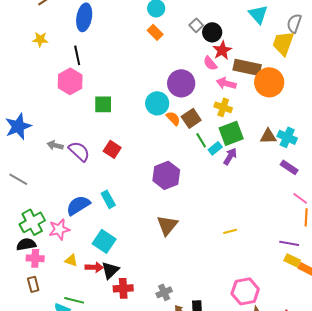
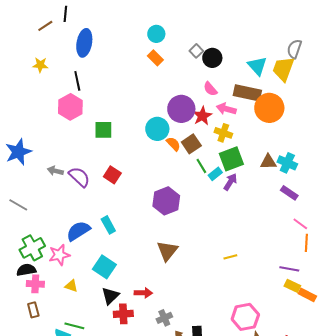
cyan triangle: (258, 14) -> (257, 66), moved
red star: (222, 50) -> (202, 116), moved
red arrow: (94, 267) -> (143, 293), moved

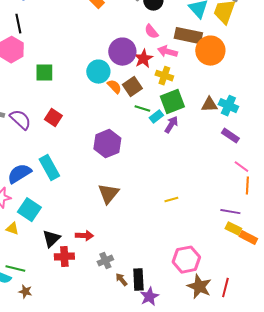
green line: (201, 166) -> (142, 109), turned -42
cyan rectangle: (108, 225) -> (49, 168), size x1.4
cyan square: (104, 267) -> (29, 210), moved

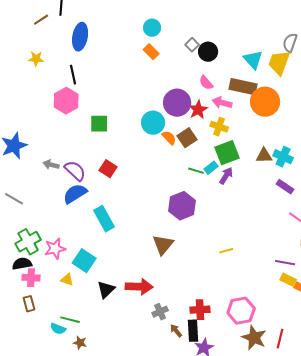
green line: (142, 109) -> (196, 171), moved
purple hexagon: (107, 144) -> (182, 206), moved
blue semicircle: (19, 174) -> (75, 194), moved
red arrow: (84, 236) -> (139, 287), size x1.5
red cross: (64, 257) -> (200, 310), moved

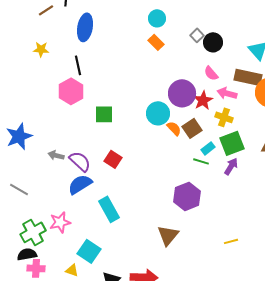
cyan rectangle: (211, 168) -> (208, 148), moved
pink star: (55, 249) -> (60, 222), moved

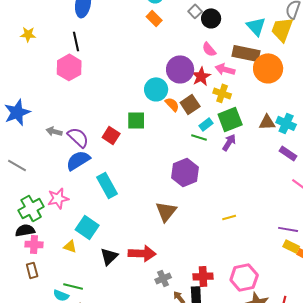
yellow star: (41, 49) -> (28, 34), moved
green square: (104, 114) -> (136, 120), moved

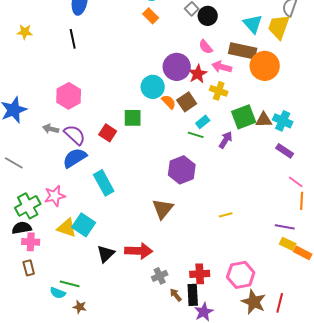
pink hexagon: (69, 67) -> (69, 96), moved
green square: (230, 119) -> (244, 117), moved
yellow triangle: (70, 246) -> (67, 228), moved, size x1.5

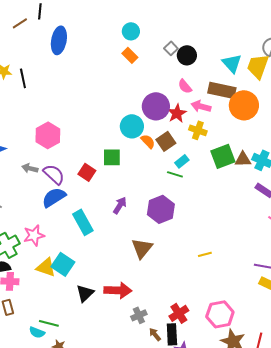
black line: (73, 39) -> (23, 78), moved
purple arrow: (226, 140) -> (120, 205), moved
red cross: (200, 274) -> (179, 313), turned -30

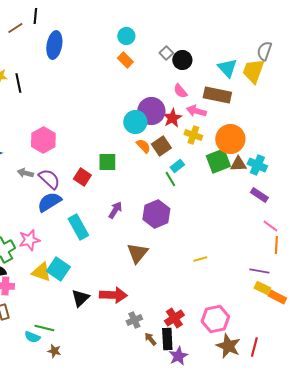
orange circle: (244, 105) -> (230, 139), moved
cyan circle: (132, 126) -> (135, 122), moved
green line: (175, 174) -> (170, 179), turned 42

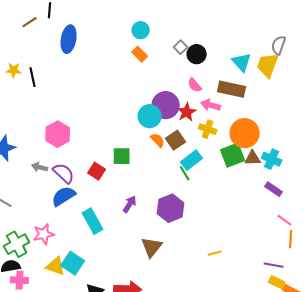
cyan rectangle: (177, 166) -> (192, 160), size x1.5

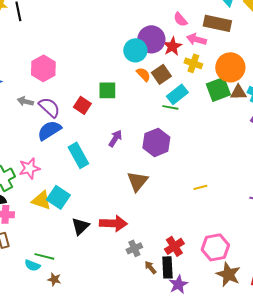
green line: (185, 173) -> (170, 107), turned -49

